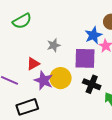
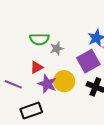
green semicircle: (22, 21) -> (39, 39), moved, turned 30
purple square: (85, 58) -> (88, 61), turned -30

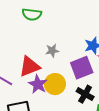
green semicircle: (39, 39) -> (32, 14), moved
red triangle: (37, 67) -> (30, 66), size x1.6

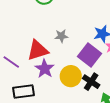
purple square: (82, 68) -> (90, 55), turned -35
yellow circle: (55, 84) -> (71, 76), moved

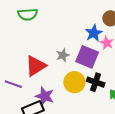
gray star: (61, 36) -> (63, 55), moved
purple star: (45, 69) -> (45, 96), moved

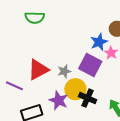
gray star: (63, 55) -> (64, 71), moved
black cross: (96, 82) -> (88, 98), moved
purple star: (45, 96) -> (59, 100), moved

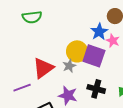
purple line: (14, 86) -> (22, 88), turned -36
yellow circle: (75, 89) -> (77, 51), moved

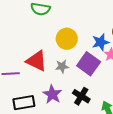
yellow circle: (77, 51) -> (67, 39), moved
red triangle: (43, 68) -> (37, 61), turned 45

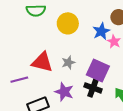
yellow circle: (67, 39) -> (68, 23), moved
purple square: (89, 64) -> (98, 71), moved

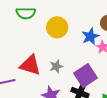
purple square: (98, 71) -> (85, 76), turned 30

